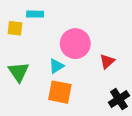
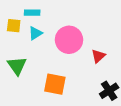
cyan triangle: (56, 66) -> (35, 33), moved

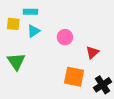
pink circle: (69, 40) -> (65, 37), size x0.6
orange square: (55, 84) -> (74, 77), moved

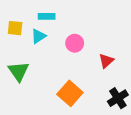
cyan rectangle: (30, 12) -> (47, 16), moved
orange square: (74, 77) -> (70, 93), moved, turned 30

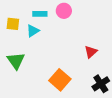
pink circle: (75, 43) -> (64, 11), moved

